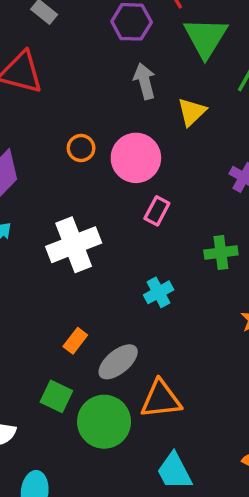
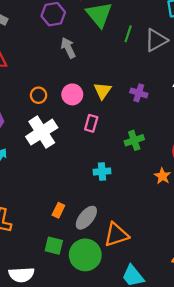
yellow triangle: (192, 112) -> (103, 91), moved
pink circle: (136, 158) -> (72, 94), size x0.7
white cross: (74, 245) -> (42, 132), moved
cyan cross: (159, 292) -> (102, 172), turned 35

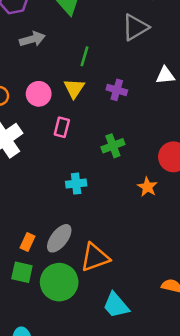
green line: (128, 34) -> (85, 56), moved
gray arrow: (68, 48) -> (32, 39), turned 102
orange rectangle: (58, 210) -> (27, 242), moved

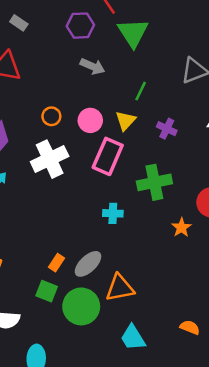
gray arrow: (32, 39) -> (93, 66), turned 30
pink rectangle: (62, 127) -> (108, 156), size x1.8
green cross: (113, 146) -> (154, 182), size x1.5

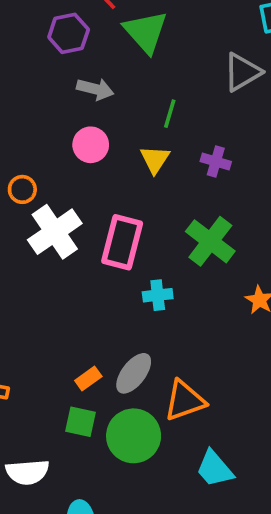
orange circle: (51, 116) -> (22, 189), moved
pink circle: (90, 120) -> (91, 145), moved
pink rectangle: (108, 156) -> (122, 242), moved
green cross: (154, 182) -> (210, 241), turned -32
orange rectangle: (57, 263) -> (88, 379), turned 30

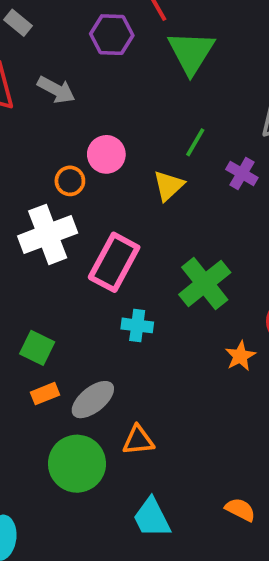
gray arrow: (95, 89) -> (56, 90), moved
purple cross: (216, 162) -> (242, 173), moved
orange circle: (22, 189) -> (70, 181), moved
orange triangle: (185, 401) -> (138, 440), size x0.7
green square: (80, 422) -> (37, 348), moved

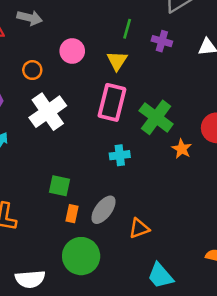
orange circle: (70, 181) -> (32, 70), moved
pink rectangle: (114, 262) -> (112, 102), moved
orange star: (240, 356) -> (182, 149), moved
orange rectangle: (45, 394) -> (72, 214), turned -42
green circle: (77, 464) -> (81, 256), moved

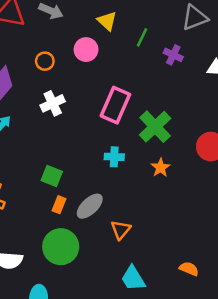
yellow triangle: (117, 61) -> (107, 21), moved, turned -30
white cross: (48, 112) -> (53, 103), size x0.7
orange star: (182, 149) -> (161, 168), moved
orange triangle: (139, 228) -> (121, 230), turned -40

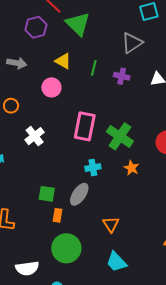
orange circle: (45, 61) -> (11, 106), moved
gray ellipse: (90, 206) -> (79, 194), moved
cyan trapezoid: (133, 278) -> (116, 262), moved

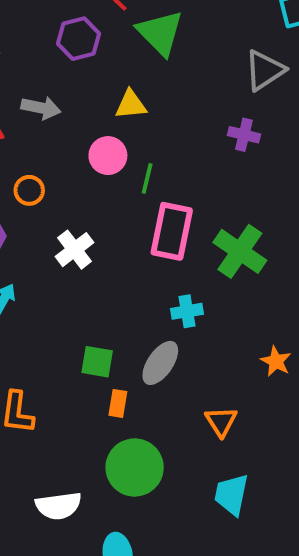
yellow triangle: (63, 61) -> (131, 105), turned -36
green line: (94, 68) -> (147, 178), moved
orange star: (131, 168) -> (276, 361), moved
cyan trapezoid: (116, 262) -> (231, 495), turned 55

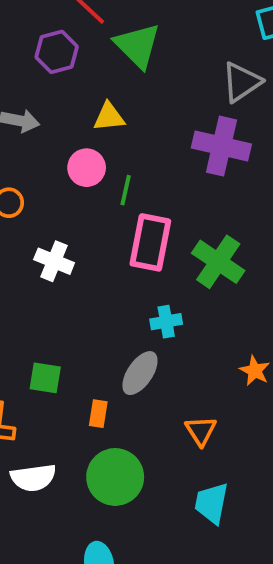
purple cross: (244, 135) -> (221, 146), size x1.8
white cross: (75, 250) -> (54, 261), turned -30
green square: (97, 362) -> (45, 378), moved
white semicircle: (58, 506) -> (33, 478), moved

